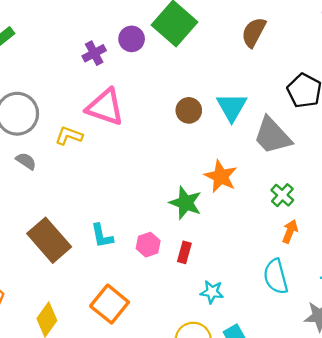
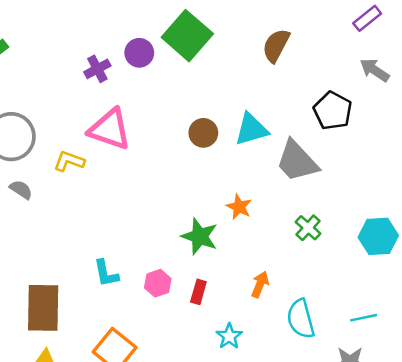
cyan triangle: (232, 107) -> (251, 129), turned 44
orange star: (221, 176) -> (239, 207), size x0.7
orange arrow: (290, 231) -> (260, 284), moved
brown rectangle: (49, 240) -> (43, 308), moved, turned 42
cyan star: (212, 292) -> (229, 336), turned 30

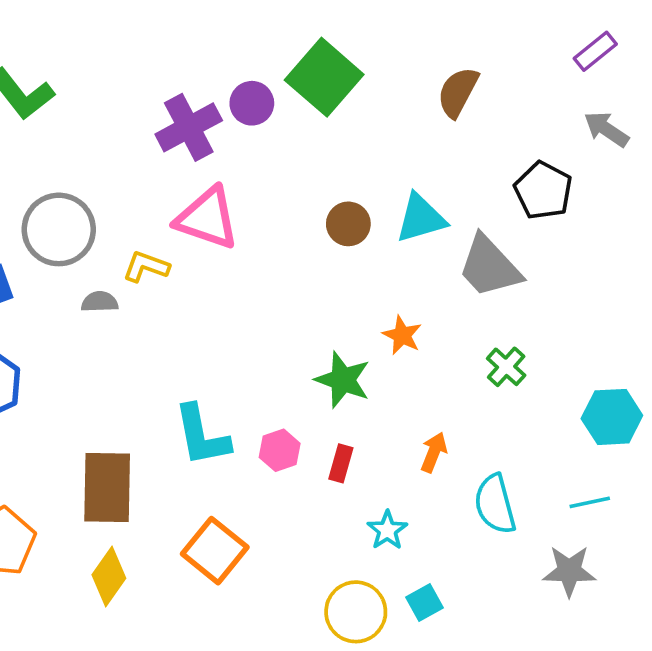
purple cross: (97, 69) -> (189, 127), size x1.6
gray semicircle: (21, 190) -> (100, 302), moved, turned -35
cyan hexagon: (378, 236) -> (612, 417), moved
cyan L-shape: (106, 273) -> (202, 436), size x1.5

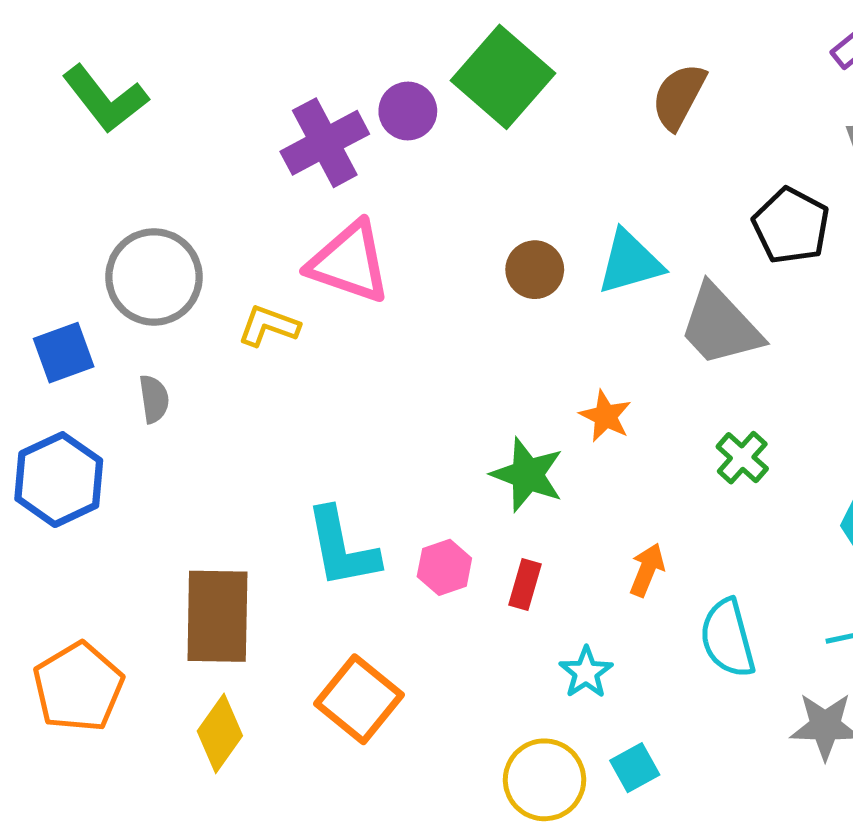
gray semicircle: (100, 302) -> (154, 399), moved, turned 84

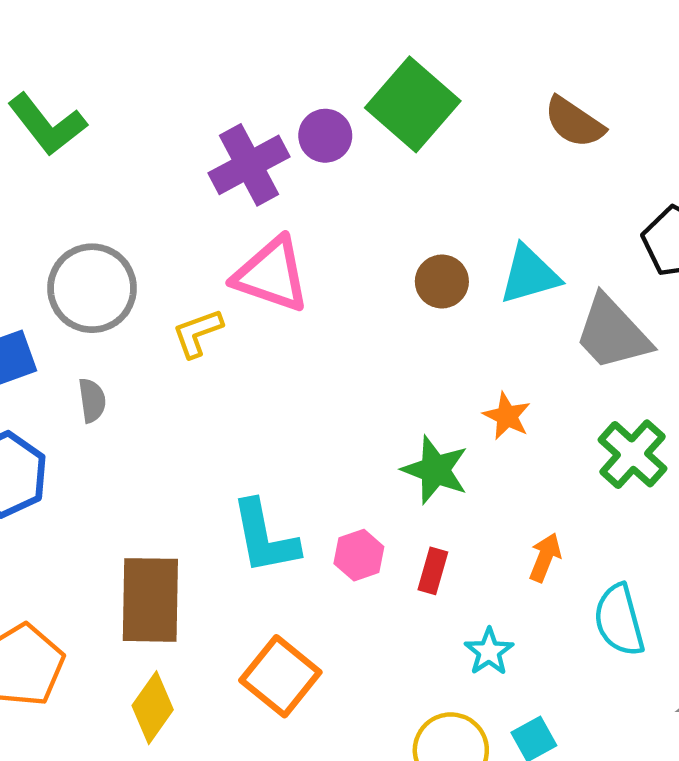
brown semicircle: (679, 96) -> (574, 122), turned -84
yellow L-shape: (269, 326) -> (197, 333), turned -40
green cross: (742, 458) -> (633, 454), size x1.4

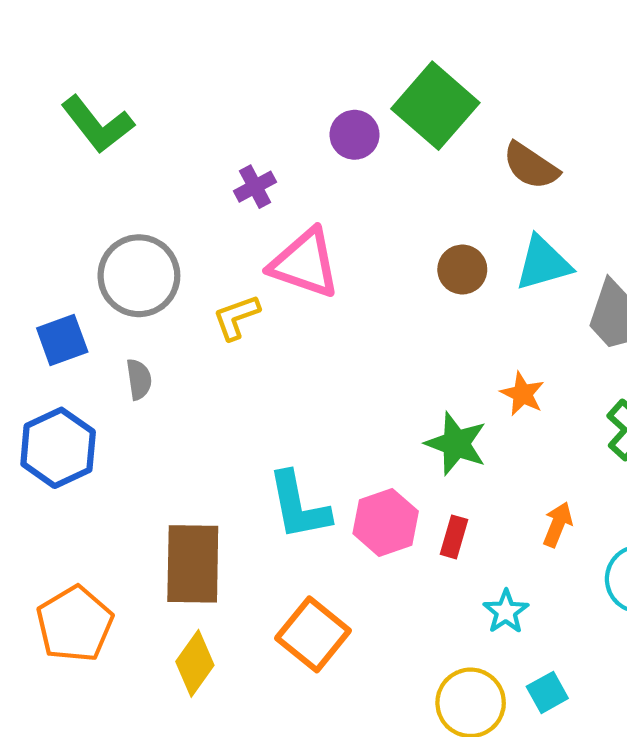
brown semicircle: (574, 122) -> (531, 166), moved
purple cross: (249, 165) -> (255, 187), moved, size x0.6
pink hexagon: (359, 555) -> (386, 522), size x1.4

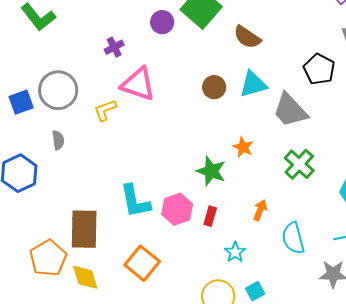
blue square: (62, 340) -> (21, 102), moved
orange pentagon: (75, 624) -> (48, 258), moved
yellow diamond: (195, 663) -> (85, 277), turned -52

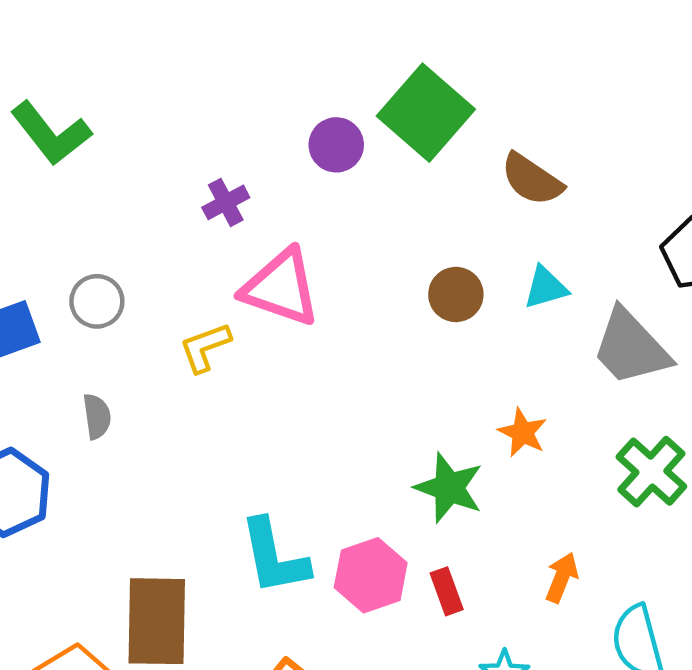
cyan triangle: (253, 84) -> (546, 288), size x0.7
gray circle: (58, 90) -> (97, 301), size x0.6
red rectangle: (210, 216) -> (447, 591), turned -36

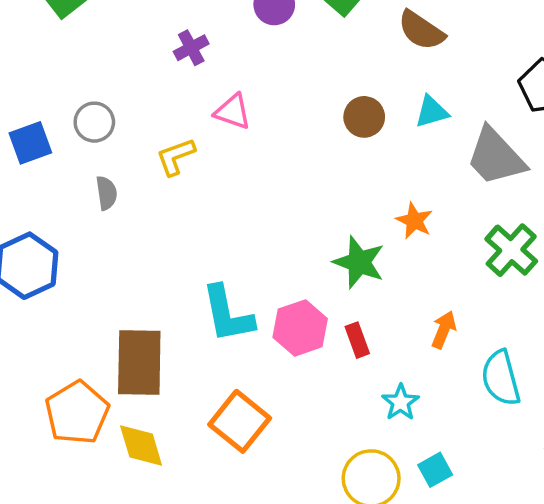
pink triangle: (281, 288) -> (233, 112), size x0.6
gray semicircle: (97, 416) -> (106, 193), moved

